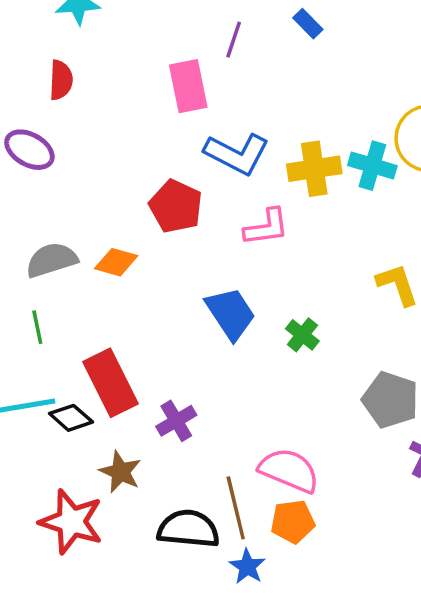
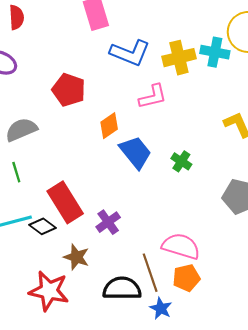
red pentagon: (176, 206) -> (69, 90), moved
orange diamond: (116, 262) -> (109, 126), moved, turned -45

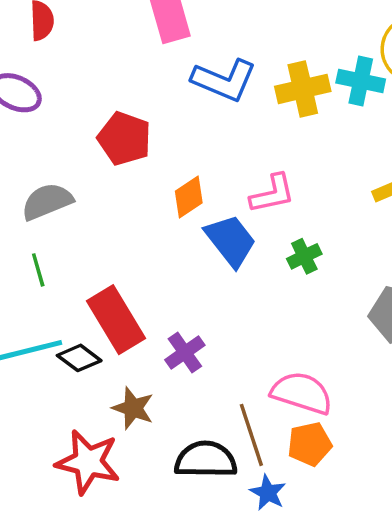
pink L-shape: (153, 97) -> (272, 194), moved
green cross: (181, 161) -> (304, 256), turned 30

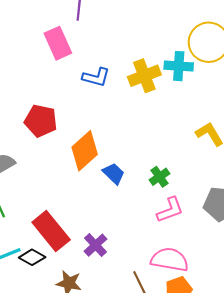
blue L-shape: (224, 80) -> (96, 77), size x0.7
pink L-shape: (272, 194) -> (170, 210), moved
orange diamond: (189, 197) -> (85, 151), size x1.5
blue trapezoid: (231, 241) -> (114, 174), size x0.7

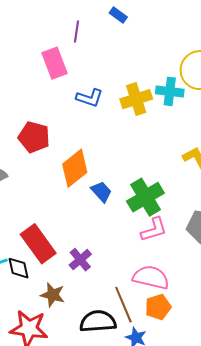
green cross: (160, 177) -> (145, 197), size x1.8
black diamond: (32, 257) -> (18, 268), turned 45

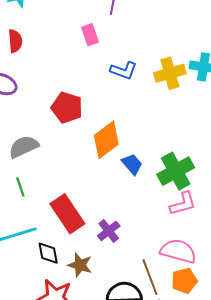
pink rectangle: (55, 63) -> (90, 35), size x0.7
black diamond: (18, 268) -> (48, 253), moved

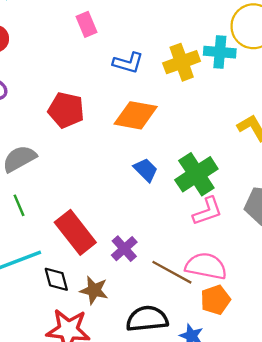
orange diamond: (106, 140) -> (136, 115), moved, turned 51
brown line: (150, 277) -> (172, 272), moved, turned -36

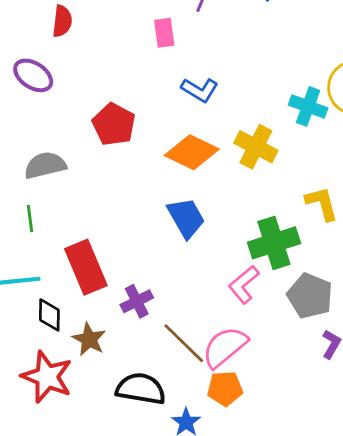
yellow cross: (182, 62) -> (256, 147), moved, turned 32
blue trapezoid: (146, 170) -> (186, 218), size x1.4
green cross: (196, 174) -> (274, 243), moved
pink L-shape: (207, 211) -> (244, 285), turned 144
pink semicircle: (206, 266) -> (225, 347), turned -66

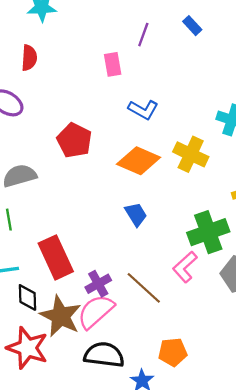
blue trapezoid: (186, 218) -> (136, 214), size x0.7
brown star: (89, 339) -> (61, 316), size x1.5
brown line: (184, 343) -> (144, 288), moved
pink semicircle: (225, 347) -> (96, 311), moved

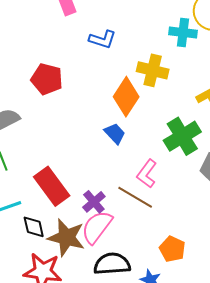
orange diamond: (139, 161) -> (126, 97), moved, turned -69
pink L-shape: (185, 267) -> (147, 174), moved
orange pentagon: (173, 352) -> (172, 249), turned -30

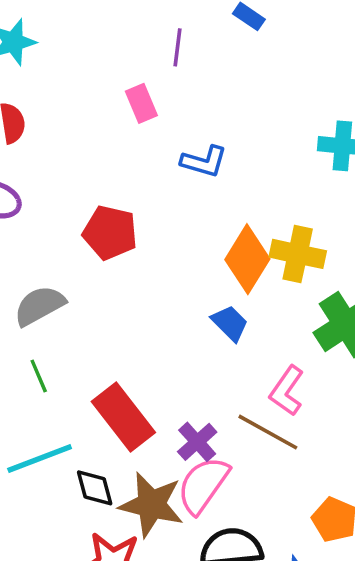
yellow cross: (153, 70) -> (298, 254), moved

